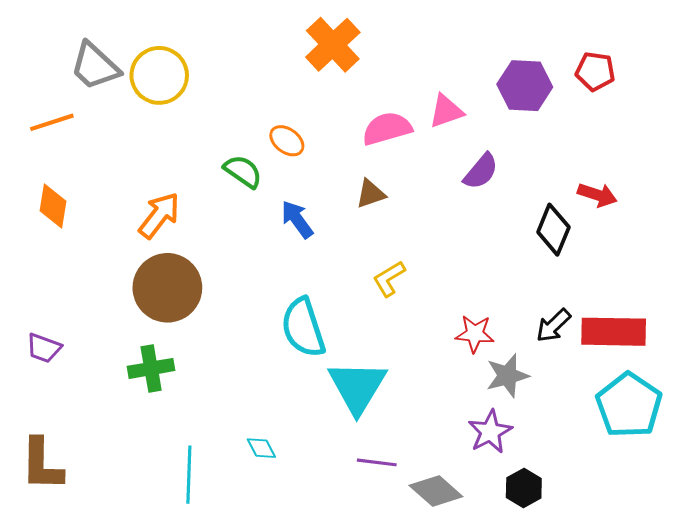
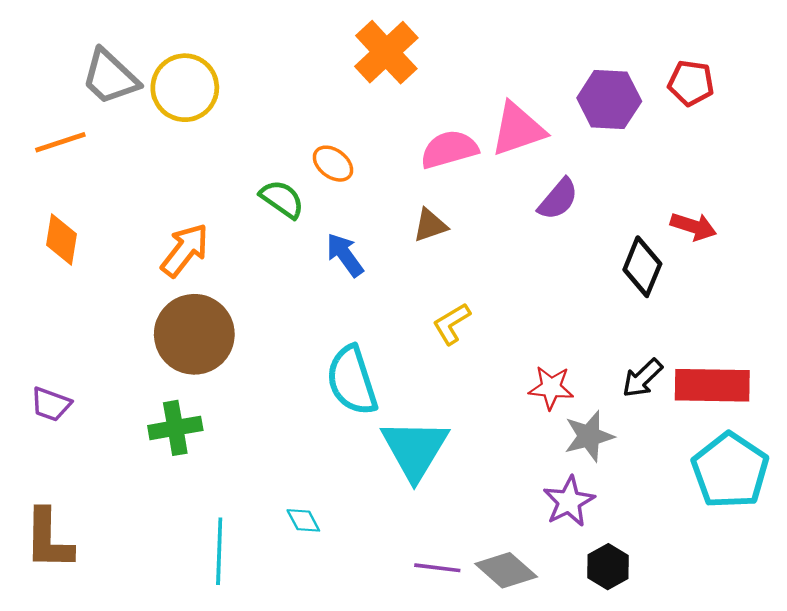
pink triangle: (446, 111) -> (518, 129), size x1.4
purple line: (377, 462) -> (437, 568), moved

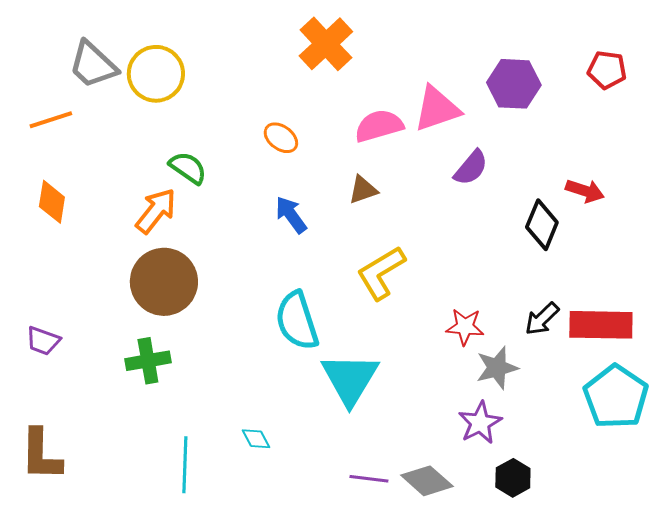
red pentagon: (691, 83) -> (607, 70), moved
green semicircle: (282, 199) -> (188, 168), moved
yellow L-shape: (452, 324) -> (381, 273), size x1.5

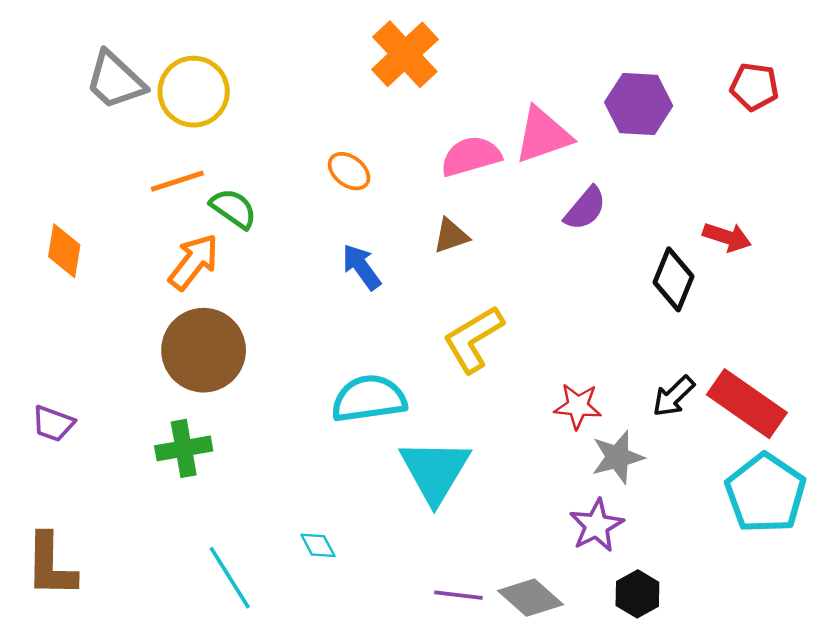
orange line: (51, 120) -> (177, 181), moved
cyan semicircle: (297, 321) -> (369, 399), turned 100
red rectangle: (601, 325) -> (747, 404), turned 34
cyan line: (185, 465) -> (230, 578), turned -34

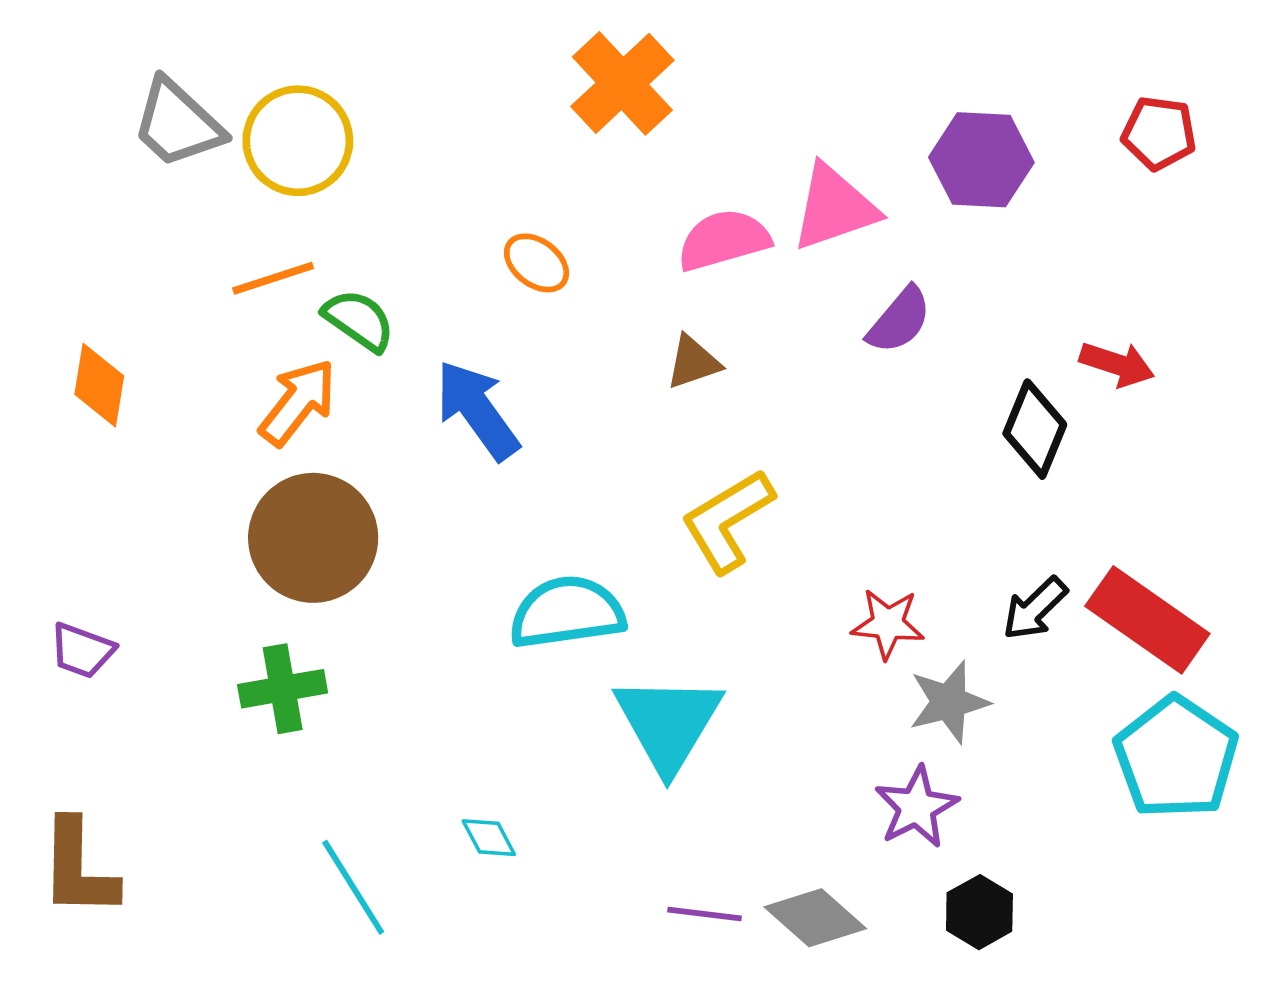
blue arrow: (361, 267) -> (477, 410), moved, size x1.4

